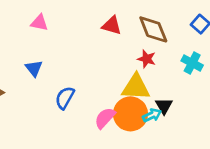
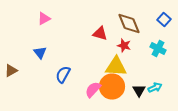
pink triangle: (39, 23) -> (44, 18), turned -40
red triangle: (112, 25) -> (100, 34), moved
black triangle: (164, 106) -> (139, 90), moved
cyan arrow: (152, 115) -> (155, 88), moved

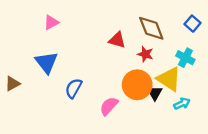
blue triangle: (40, 52) -> (47, 62), size x1.5
yellow triangle: (116, 66) -> (169, 79), moved, turned 30
orange circle: (112, 86) -> (137, 85), moved
black triangle: (139, 90) -> (155, 93), moved

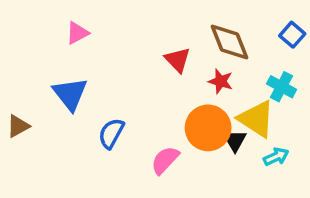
red triangle: (117, 40) -> (178, 60), turned 30

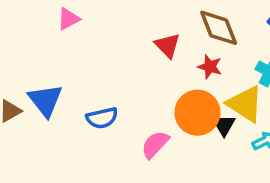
blue triangle: (70, 94) -> (45, 100), moved
blue semicircle: (111, 133) -> (102, 118), turned -132

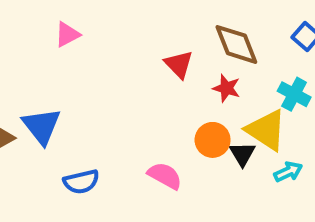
orange circle: (197, 113) -> (213, 140), size x0.7
blue semicircle: (102, 118) -> (81, 182), moved
pink semicircle: (155, 144) -> (165, 176), turned 76

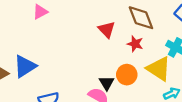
blue triangle: (41, 126) -> (25, 66), turned 35
black triangle: (242, 154) -> (107, 83), moved

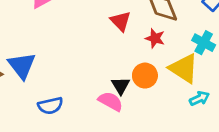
blue triangle: (25, 66) -> (22, 66), turned -35

